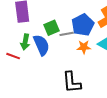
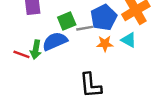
green arrow: (25, 42) -> (36, 50), moved
blue semicircle: (41, 45) -> (55, 41), turned -90

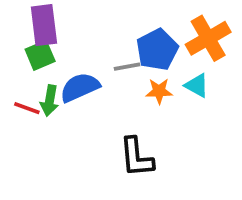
green square: (67, 21) -> (40, 55), moved

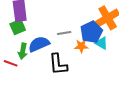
blue pentagon: (157, 50) -> (91, 32), moved
red line: (27, 108) -> (11, 63), moved
black L-shape: (136, 157) -> (58, 64), moved

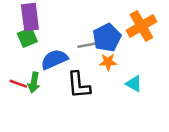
blue pentagon: (91, 32) -> (107, 38), moved
cyan triangle: (102, 43) -> (134, 84), moved
green arrow: (23, 51) -> (34, 82), moved

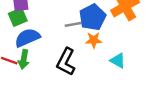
blue semicircle: (54, 59) -> (27, 38), moved
black L-shape: (79, 85) -> (66, 62), turned 32

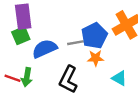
blue semicircle: (27, 38) -> (45, 49), moved

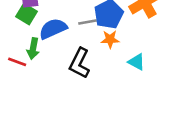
green square: (21, 36) -> (26, 14), turned -36
green arrow: (27, 77) -> (33, 49), moved

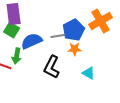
cyan triangle: (137, 62) -> (89, 73), moved

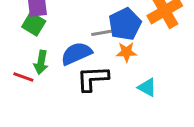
blue semicircle: (32, 41) -> (76, 53), moved
black L-shape: (52, 67) -> (93, 79), turned 60

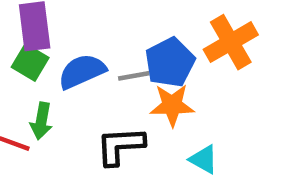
orange star: (126, 52) -> (172, 105), size x1.4
blue semicircle: (76, 53) -> (82, 71), moved

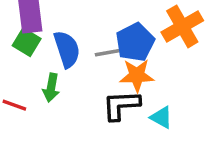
blue semicircle: (82, 71) -> (67, 49), turned 96
green arrow: (41, 121) -> (51, 88), moved
black L-shape: (120, 146) -> (121, 105), moved

